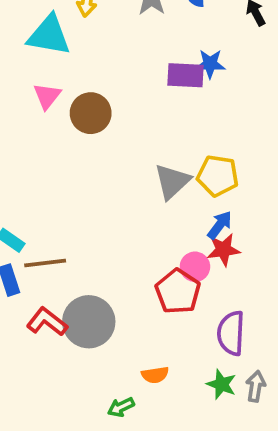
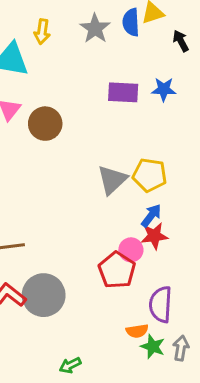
blue star: (210, 64) -> (164, 89), moved
orange semicircle: (155, 375) -> (137, 331), moved

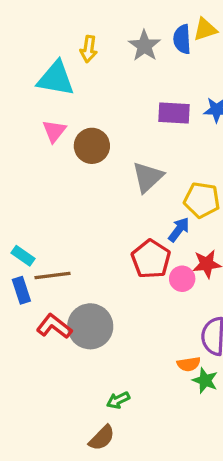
gray triangle: (112, 180) -> (148, 177), moved
blue arrow: (151, 216) -> (179, 230), moved
red pentagon: (117, 270) -> (151, 259), moved

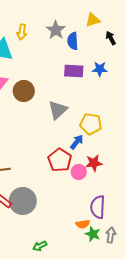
blue semicircle: (182, 39) -> (73, 41), moved

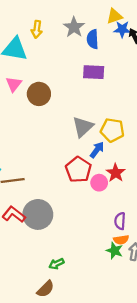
blue star: (100, 69) -> (122, 29), moved
gray triangle: (58, 110) -> (83, 127), moved
red star: (94, 163) -> (116, 173), turned -30
purple semicircle: (98, 207) -> (120, 221), size x0.7
orange semicircle: (83, 224) -> (121, 240), moved

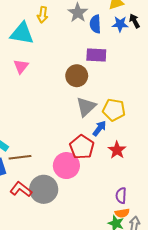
blue star: (122, 29) -> (120, 24), moved
brown circle: (39, 94) -> (77, 76), moved
pink circle: (99, 183) -> (66, 166), moved, size x1.6

